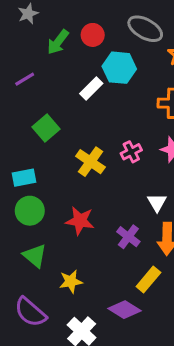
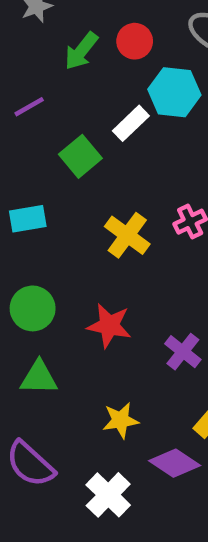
green square: (46, 128) -> (80, 156), moved
cyan rectangle: (24, 178) -> (28, 219), moved
green triangle: (35, 256) -> (39, 378), turned -40
yellow star: (71, 281) -> (121, 420), moved

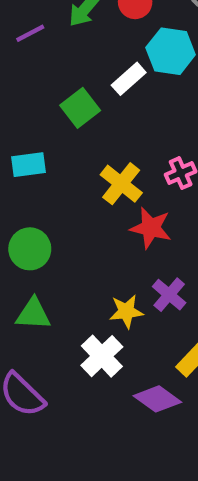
purple line: (29, 107) -> (30, 33), moved
red star: (109, 326) -> (151, 228), moved
yellow star: (121, 420) -> (126, 311), moved
white cross: (108, 495) -> (102, 356), moved

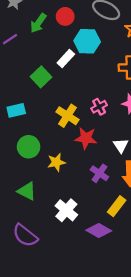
green circle: (30, 249) -> (29, 147), moved
yellow star: (126, 311) -> (56, 162), moved
green triangle: (33, 314) -> (27, 191), turned 30

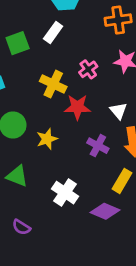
white rectangle: (66, 58) -> (53, 33), moved
green square: (41, 77) -> (18, 43), turned 30
purple semicircle: (25, 235) -> (21, 227), size x0.6

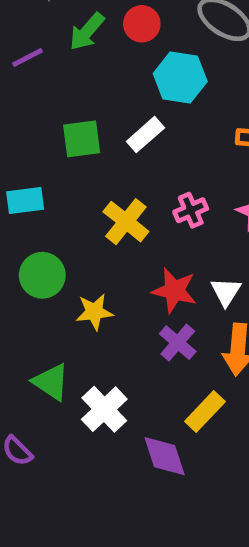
red star: (77, 107) -> (174, 291), moved
green triangle: (17, 176) -> (51, 382), moved
purple diamond: (105, 211) -> (165, 456), turned 36

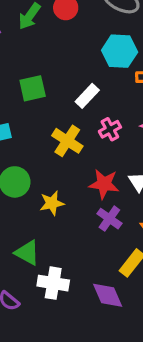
cyan hexagon: (180, 78) -> (120, 51), moved
white rectangle: (145, 135) -> (87, 96), moved
white cross: (104, 409) -> (53, 283), moved, turned -32

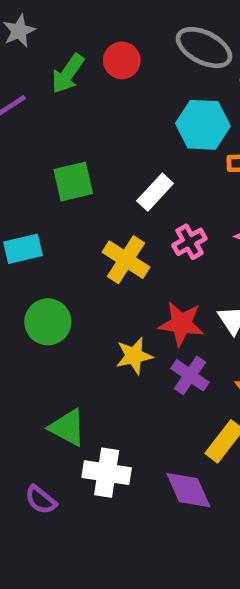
yellow star: (52, 203) -> (134, 356), moved

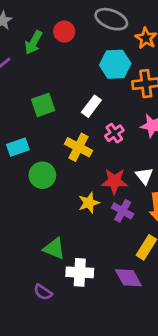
green circle: (48, 322) -> (42, 175), moved

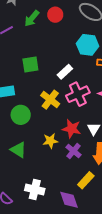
pink cross: (114, 133) -> (78, 94), size x1.6
green triangle: (54, 248) -> (18, 150), moved

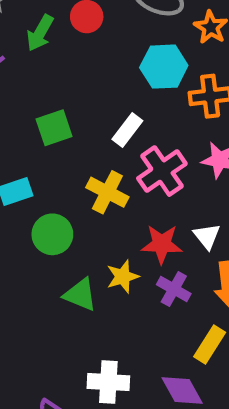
green triangle: (18, 150) -> (80, 295), moved

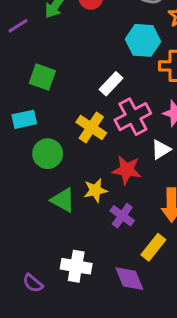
green square: (54, 128) -> (42, 77), moved, turned 32
white triangle: (207, 236) -> (161, 150), moved, turned 30
purple cross: (174, 289) -> (122, 216), moved

